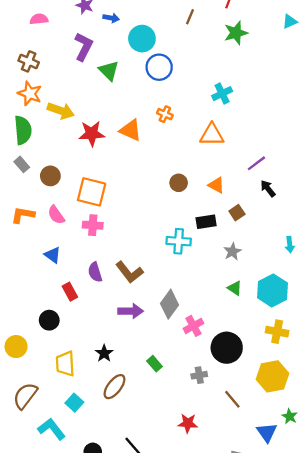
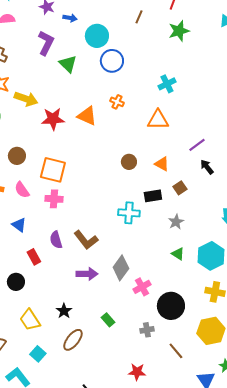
yellow trapezoid: (65, 364) -> (30, 320), turned -30

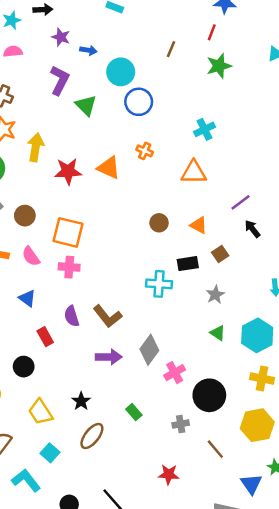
yellow arrow: (26, 99) -> (36, 147), turned -100

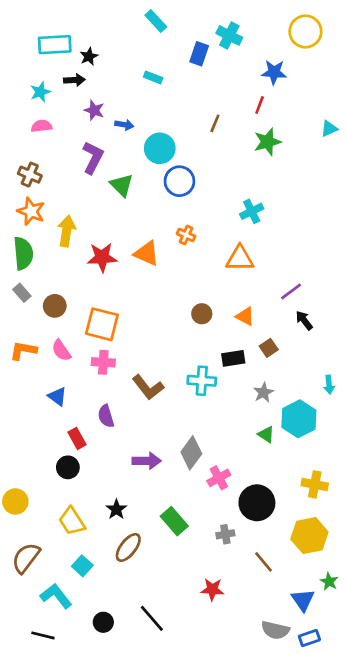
brown L-shape: (108, 316) -> (148, 387), moved
cyan hexagon: (257, 335) -> (299, 419), moved
black circle: (24, 367) -> (68, 467), moved
green rectangle: (134, 412) -> (174, 521), size x1.5

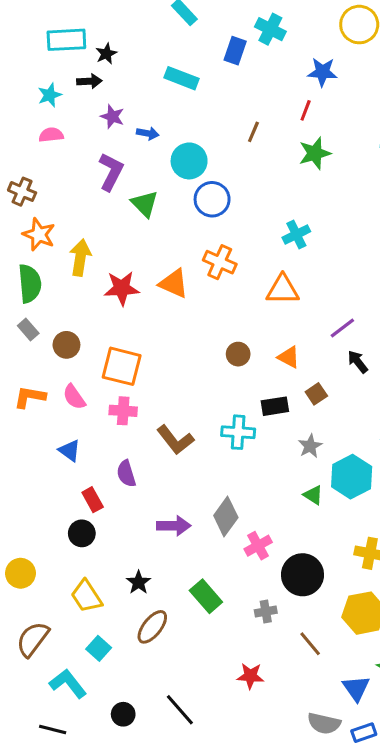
cyan rectangle: (153, 77) -> (181, 78), size x1.5
brown cross: (30, 175) -> (22, 192), moved
orange cross: (186, 235) -> (220, 262), size x1.5

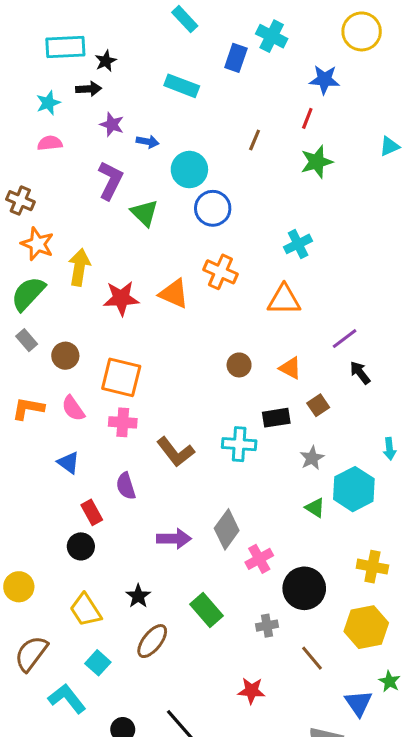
green semicircle: (30, 284) -> (28, 294), turned -132

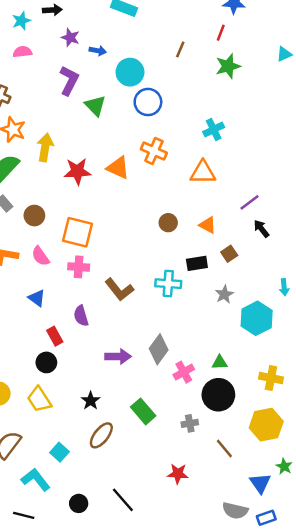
green triangle: (315, 508) -> (220, 362), moved, turned -35
yellow trapezoid: (86, 610) -> (39, 400), moved

